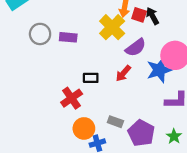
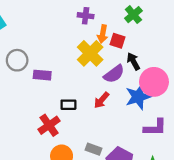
black arrow: (153, 16) -> (133, 61), moved
purple rectangle: (68, 37) -> (42, 75), moved

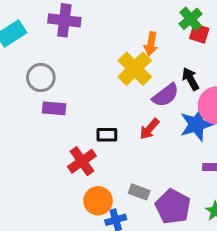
purple cross: (86, 16) -> (64, 20), moved, size x1.5
red square: (117, 41) -> (199, 34), moved
purple rectangle: (42, 75) -> (54, 108), moved

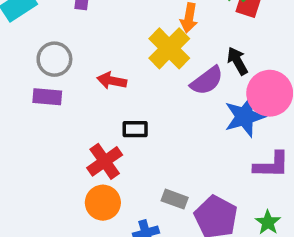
purple rectangle: (54, 108) -> (47, 97), moved
red arrow: (149, 129) -> (112, 81), moved, turned 60
orange circle: (98, 201) -> (103, 203), moved

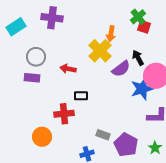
red cross: (105, 161) -> (64, 114), turned 30
orange circle: (103, 203) -> (42, 137), moved

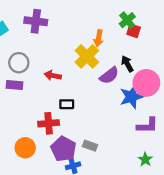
purple pentagon: (126, 145) -> (63, 149), moved

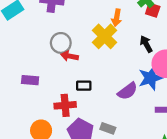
gray circle: (19, 63) -> (61, 43), moved
purple semicircle: (109, 75) -> (128, 91), moved
purple rectangle: (15, 85) -> (30, 80), moved

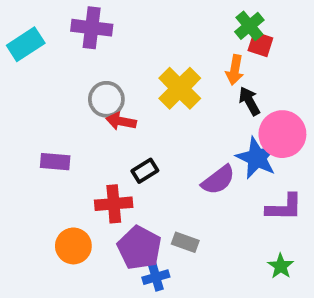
orange arrow: (117, 18) -> (235, 70), moved
blue star: (151, 78) -> (257, 158), turned -30
black rectangle: (84, 86) -> (145, 171), turned -32

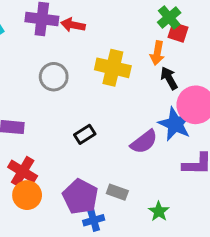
yellow cross: (180, 88) -> (113, 68), turned -32
red arrow: (121, 121) -> (73, 25), moved
red cross: (114, 204) -> (23, 171), moved, turned 36
green star: (281, 266) -> (159, 211), moved

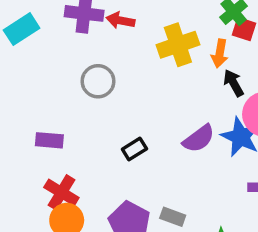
yellow cross: (113, 68) -> (178, 45), moved, turned -32
purple semicircle: (144, 142) -> (199, 139), moved

